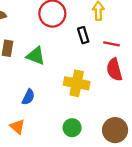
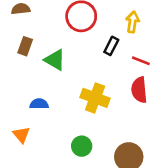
black rectangle: (83, 35) -> (111, 46), turned 35
blue semicircle: (28, 97) -> (39, 104), turned -126

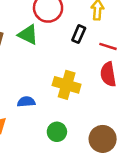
green triangle: (55, 60) -> (28, 35), moved
blue semicircle: (39, 104) -> (26, 102), moved

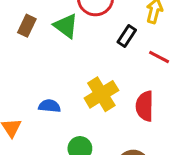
red semicircle: (108, 74) -> (145, 106), moved
yellow cross: (67, 85) -> (101, 94), turned 32

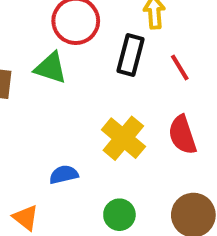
black rectangle: (127, 36) -> (130, 55), size x1.4
red line: (159, 57) -> (180, 68), turned 50

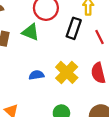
blue semicircle: (64, 175) -> (36, 75), moved

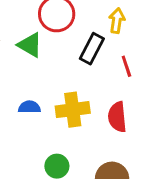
yellow cross: (67, 72) -> (73, 110), turned 30

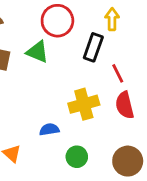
red line: (126, 66) -> (118, 73), moved
blue semicircle: (29, 107) -> (49, 129), moved

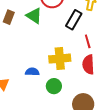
green circle: (77, 157) -> (54, 86), moved

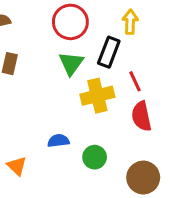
green triangle: (34, 16) -> (71, 63), moved, turned 42
yellow cross: (60, 59) -> (97, 96), moved

